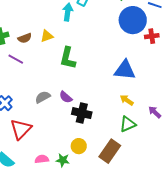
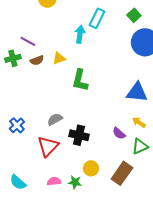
purple line: (16, 59) -> (28, 41), moved
purple semicircle: (66, 97) -> (119, 133), moved
black cross: (82, 113) -> (79, 135), moved
red triangle: (21, 129) -> (48, 146), moved

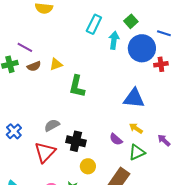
cyan arrow: (80, 34) -> (114, 40), moved
yellow circle: (91, 168) -> (88, 166), moved

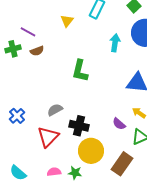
cyan arrow: (114, 40) -> (115, 43), moved
yellow triangle: (56, 64) -> (67, 21), moved, turned -32
yellow circle: (88, 166) -> (91, 151), size x1.6

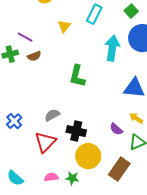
cyan arrow: (115, 43) -> (112, 48), size x1.4

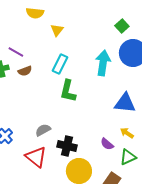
cyan rectangle: (94, 14) -> (60, 64), moved
yellow triangle: (64, 26) -> (57, 30), moved
red triangle: (45, 142) -> (36, 157), turned -35

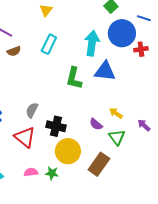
green L-shape: (68, 91) -> (74, 78), moved
blue triangle: (125, 103) -> (105, 71), moved
gray semicircle: (43, 130) -> (32, 110), turned -35
green triangle: (128, 157) -> (117, 137), turned -42

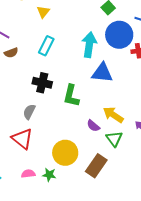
green L-shape: (74, 78) -> (71, 96), moved
yellow arrow: (116, 113) -> (113, 115), size x1.5
black cross: (56, 126) -> (42, 83), moved

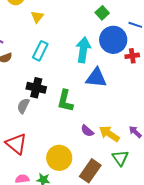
gray semicircle: (29, 112) -> (23, 106), moved
yellow arrow: (113, 115) -> (109, 134), moved
green triangle: (114, 139) -> (120, 158), moved

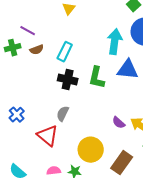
cyan rectangle: (40, 51) -> (65, 52), moved
green L-shape: (65, 101) -> (97, 78), moved
gray semicircle: (23, 106) -> (63, 114), moved

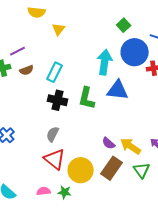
purple line: (28, 31) -> (18, 51), turned -56
red triangle: (48, 136) -> (55, 159), moved
brown rectangle: (122, 163) -> (112, 168), moved

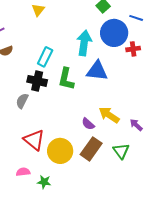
cyan rectangle: (55, 72) -> (45, 57), moved
gray semicircle: (53, 134) -> (22, 101), moved
yellow arrow: (131, 146) -> (109, 115), moved
green star: (65, 192) -> (44, 182), moved

